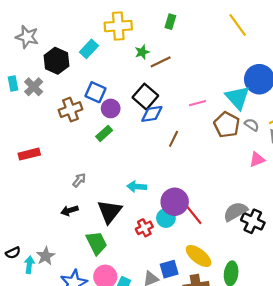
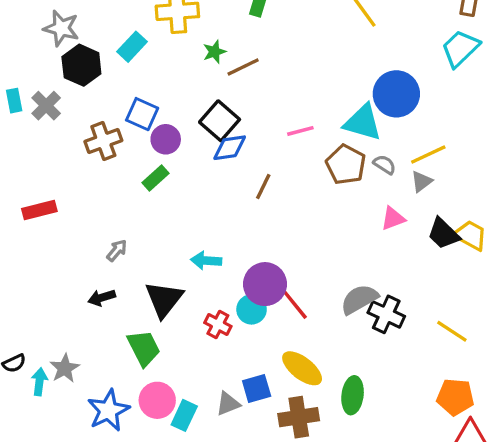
gray star: (27, 37) -> (61, 28), moved
cyan triangle: (238, 98) -> (363, 122), turned -32
red cross: (144, 228) -> (218, 325), turned -35

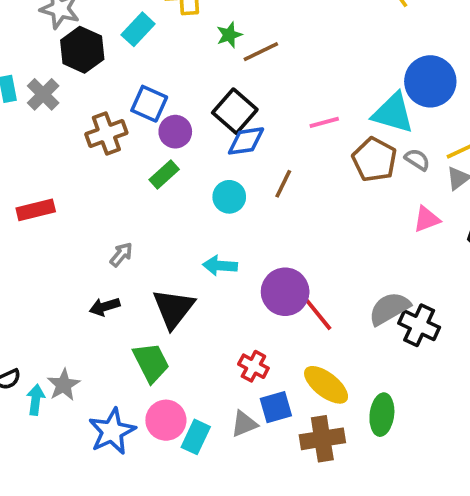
cyan circle: (252, 309) -> (229, 197), moved
red cross: (218, 325) -> (253, 366), moved

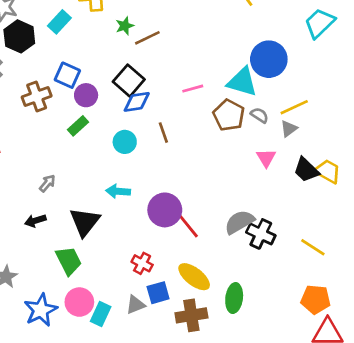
brown line: (283, 184) -> (163, 133), turned -45
pink triangle: (427, 219) -> (266, 158), turned -40

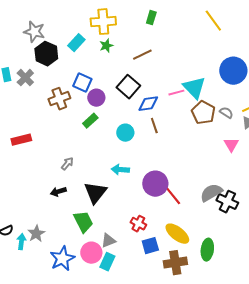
green star: (125, 26) -> (106, 46), moved
cyan triangle: (242, 82) -> (194, 88), moved, turned 30
blue diamond: (137, 102) -> (148, 104), moved
gray triangle: (135, 305) -> (108, 241), moved

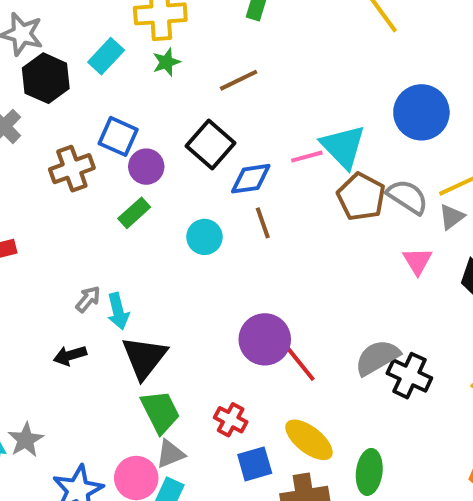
gray semicircle: (226, 113) -> (407, 197), size x1.5
cyan arrow: (120, 170) -> (118, 311), moved, turned -108
green trapezoid: (83, 222) -> (160, 412), moved

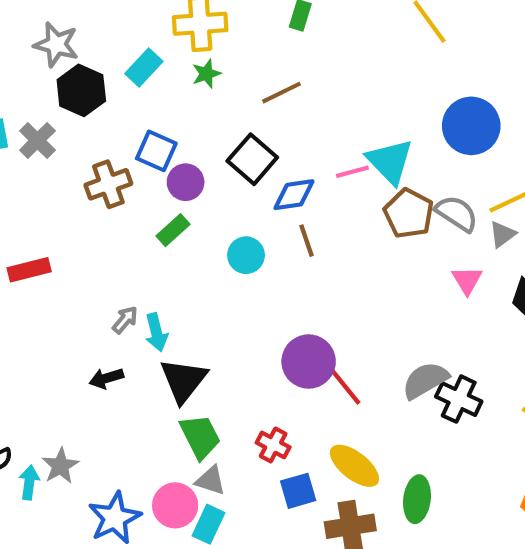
gray triangle: (170, 454) -> (211, 480), turned 40

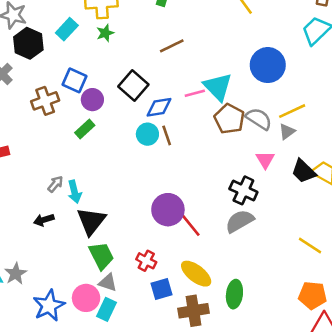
brown line: (281, 93) -> (172, 46), moved
cyan circle: (246, 255) -> (147, 134), moved
black cross: (459, 399) -> (243, 190), moved

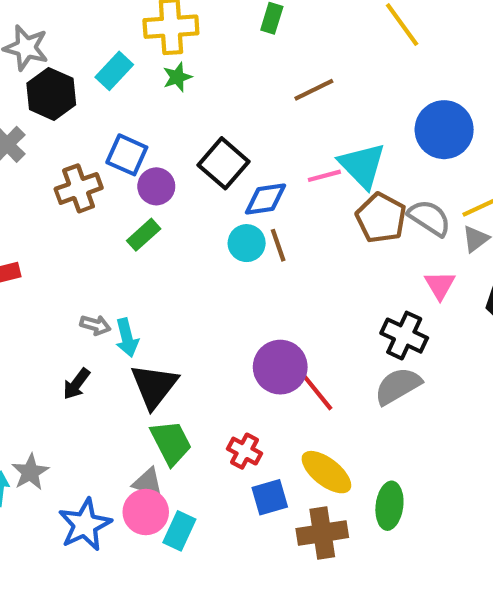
brown line: (172, 46) -> (314, 90), moved
gray arrow: (55, 184) -> (95, 325), turned 66
black arrow: (44, 220) -> (76, 384), turned -36
gray triangle: (108, 283) -> (148, 483), moved

